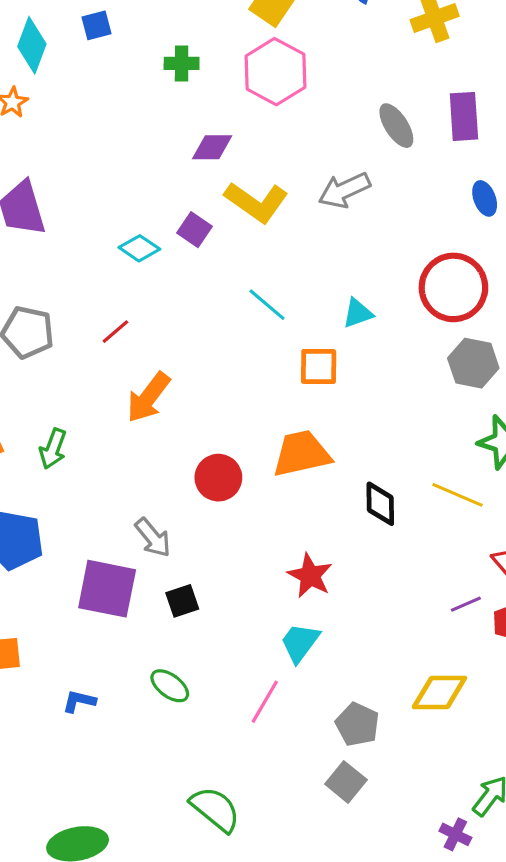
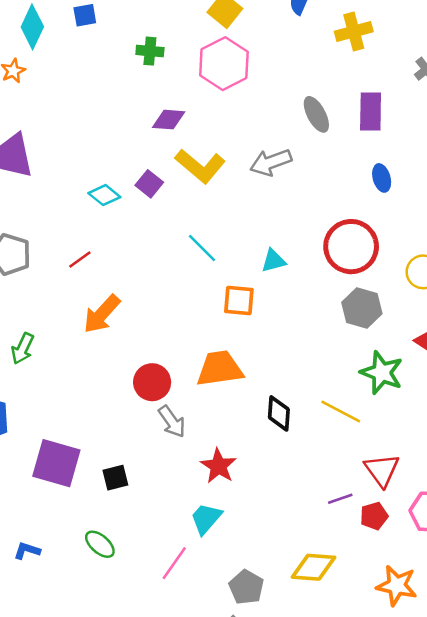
gray arrow: (153, 538) -> (172, 422), moved

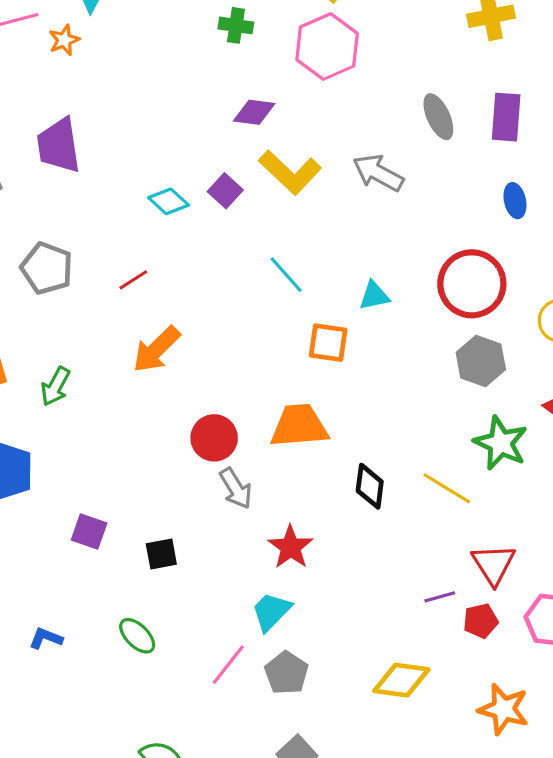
gray arrow: (271, 162) -> (378, 173), turned 45
purple square: (56, 463) -> (89, 531), size x0.6
gray pentagon: (246, 587) -> (286, 673), moved

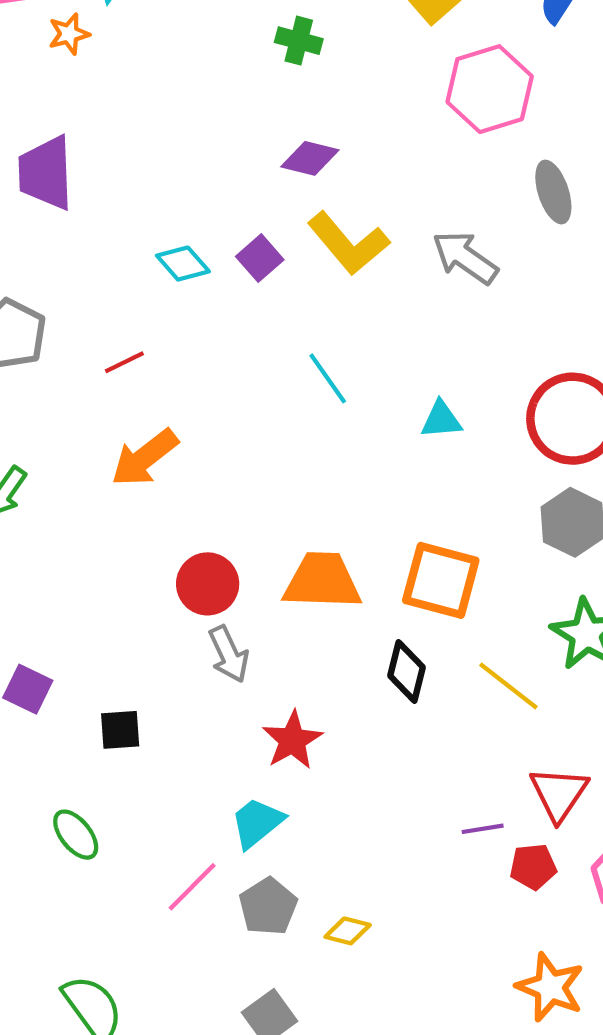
pink hexagon: (327, 47) -> (490, 89), moved
orange square: (328, 343) -> (441, 580), moved, size x1.4
yellow diamond: (401, 680) -> (348, 931), moved, size x0.6

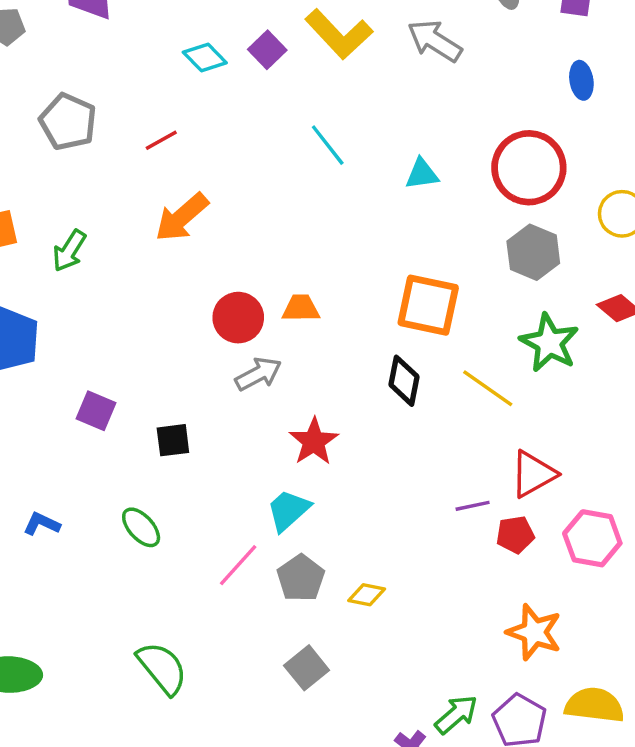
orange trapezoid: (322, 581) -> (301, 308), moved, size x0.6
gray arrow: (229, 654) -> (258, 374), turned -90
red triangle: (559, 794) -> (533, 474), turned 30

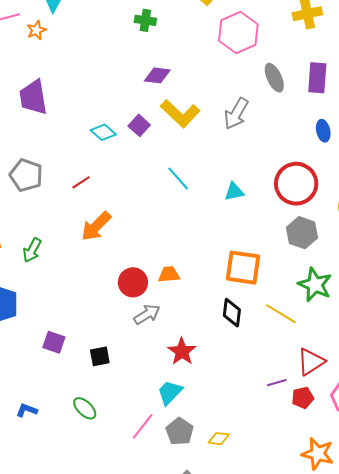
gray arrow: (435, 41) -> (236, 114), turned -88

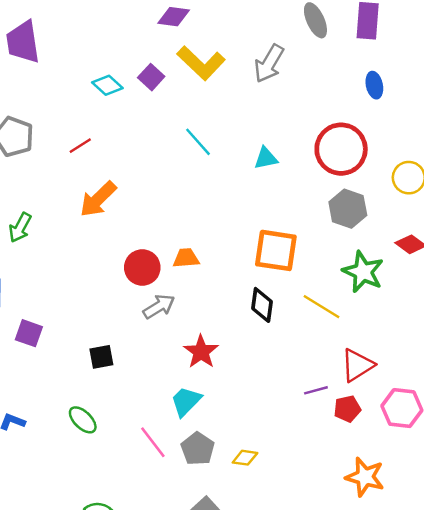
purple square: (54, 342) -> (29, 333), moved
pink line: (143, 426) -> (153, 442), turned -76

